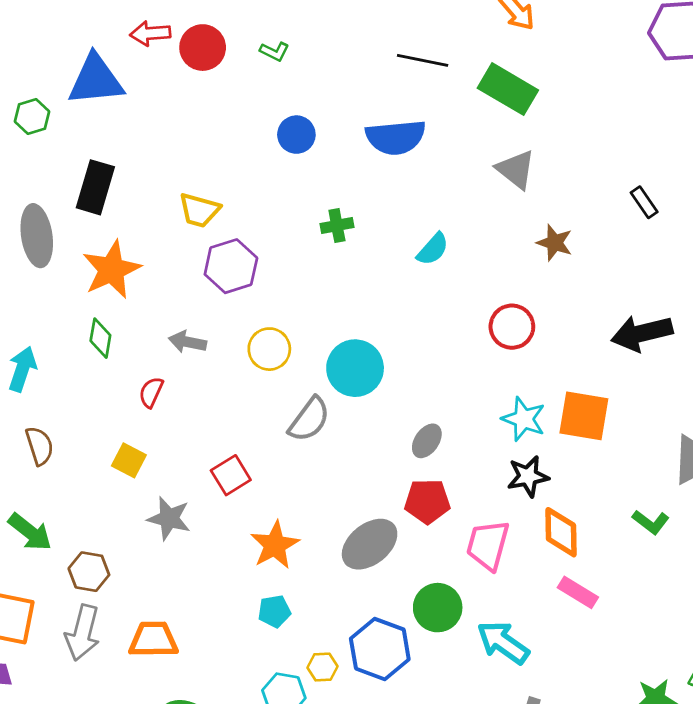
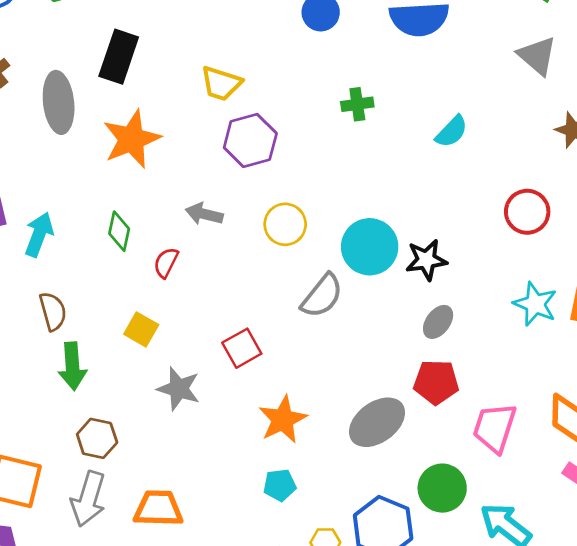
green diamond: (100, 338) -> (119, 231), moved
black star: (528, 476) -> (426, 260), moved
green arrow: (30, 532) -> (72, 366), moved, turned 45

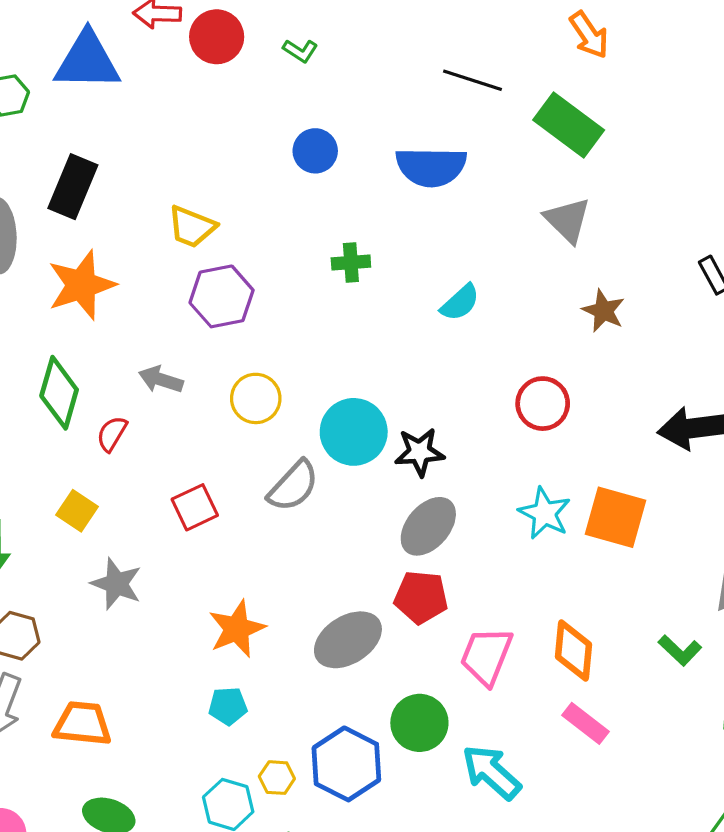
green diamond: (119, 231) -> (59, 393), size x1.5
gray ellipse: (438, 322) -> (428, 526), size x1.5
red square: (242, 348) -> (195, 507), moved

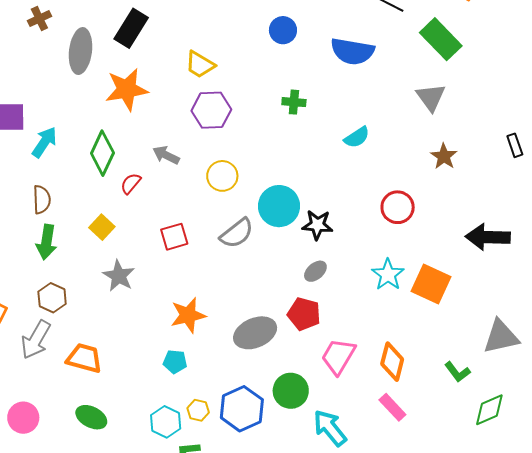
gray ellipse: (428, 526) -> (315, 271), size x0.6

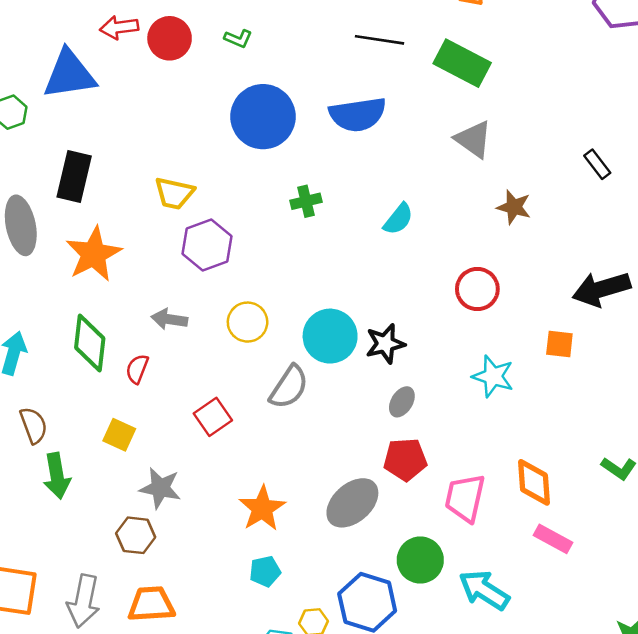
blue circle: (283, 30) -> (263, 117), size x1.8
orange square: (431, 284) -> (559, 344), moved, size x0.6
brown hexagon: (52, 298) -> (136, 535), moved

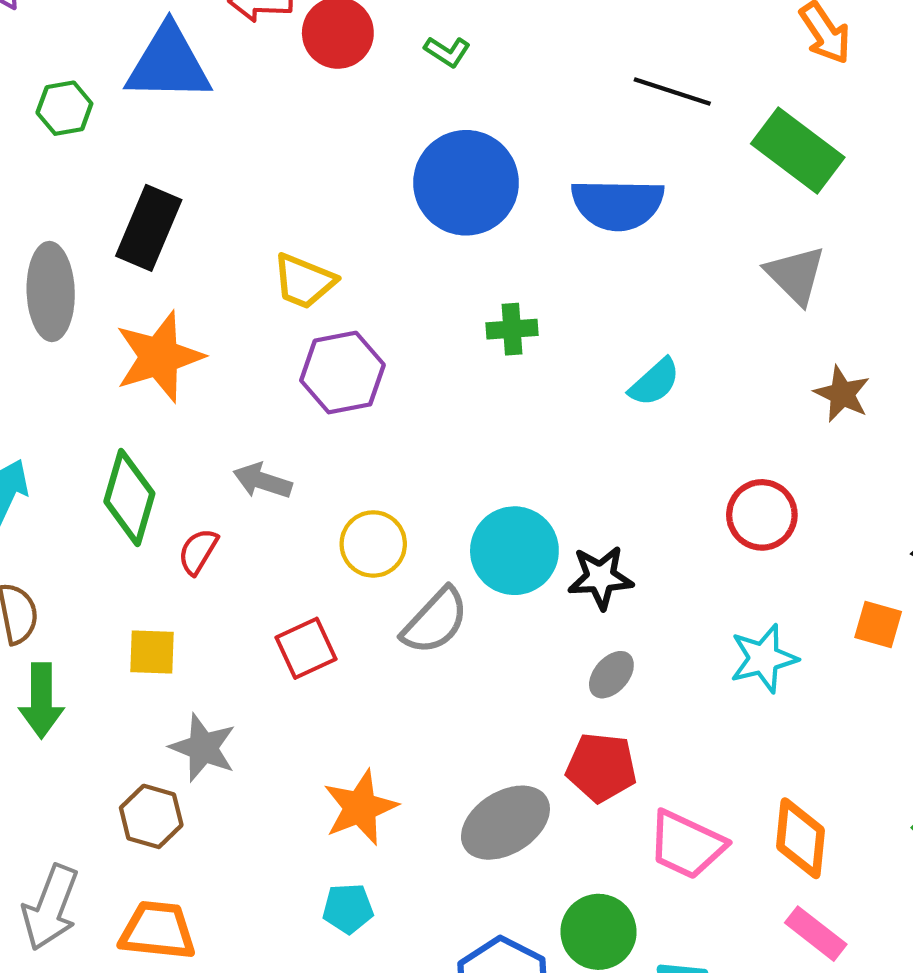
yellow circle: (248, 322) -> (373, 544), moved
cyan star: (493, 376) -> (764, 658), turned 30
yellow square: (119, 435) -> (152, 652), turned -32
pink trapezoid: (465, 498) -> (687, 845), turned -87

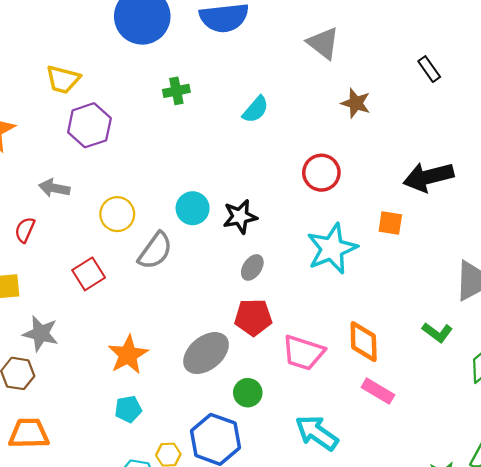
cyan circle: (514, 551) -> (193, 208), size x0.7
cyan star: (764, 658) -> (332, 249), size x1.4
green circle: (599, 932) -> (248, 393), moved, size x0.7

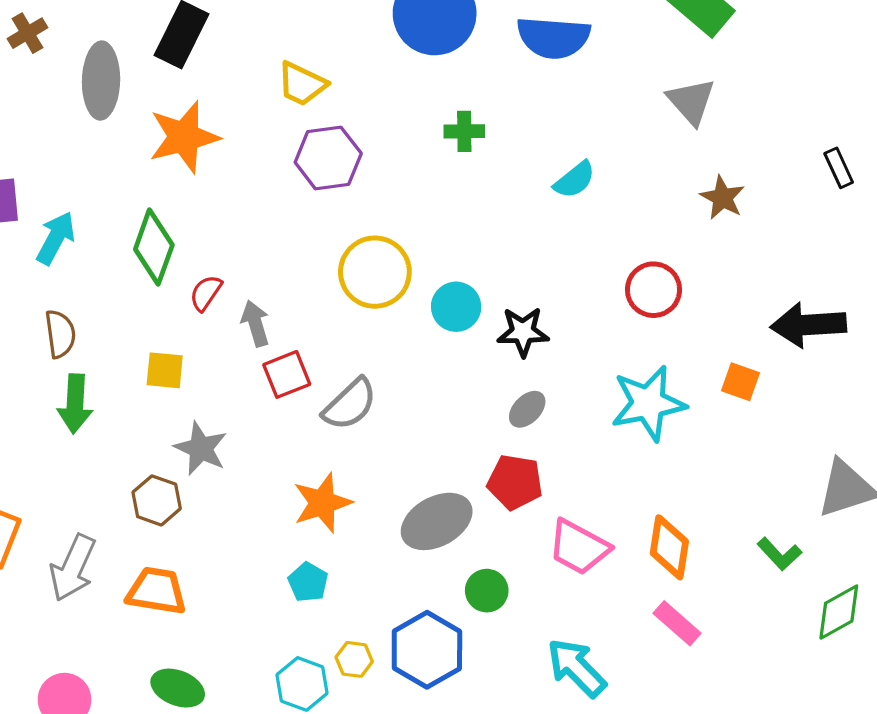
gray arrow: (54, 188) -> (255, 323), moved, turned 52
yellow circle: (117, 214) -> (375, 272), moved, size x1.4
gray semicircle: (155, 251) -> (350, 404), moved
cyan pentagon: (128, 409) -> (308, 582), turned 30

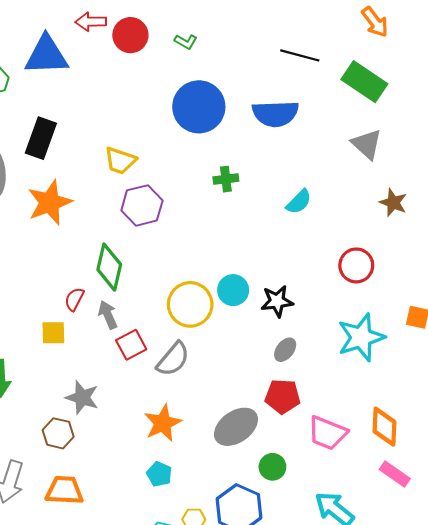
green diamond: (154, 247) -> (109, 267), moved
yellow circle: (375, 272) -> (190, 304), moved
yellow square: (165, 370) -> (53, 333), moved

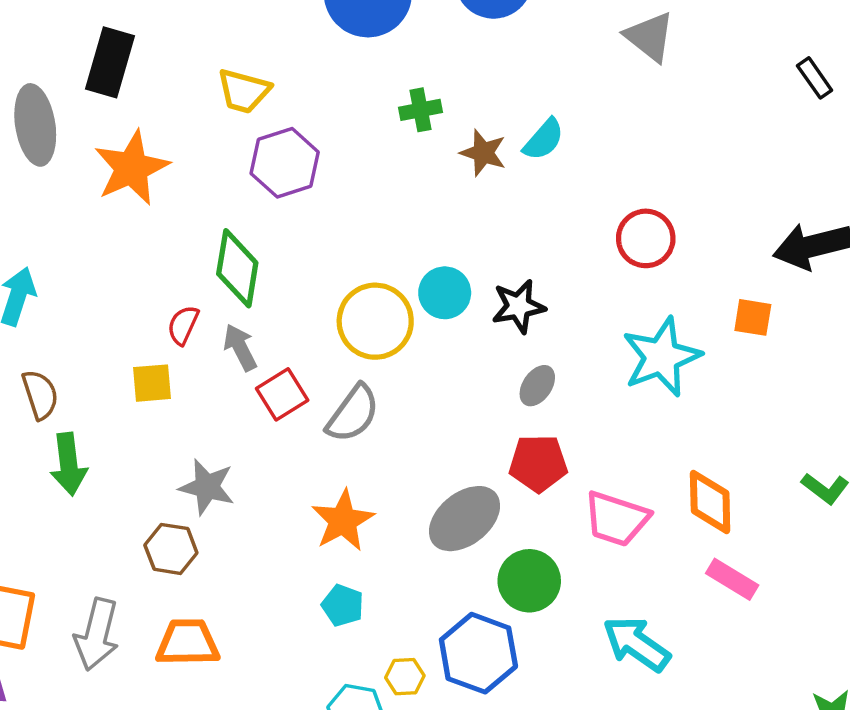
brown star: (393, 203) -> (483, 153), moved
green circle: (272, 467) -> (529, 581), size x1.4

